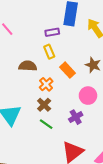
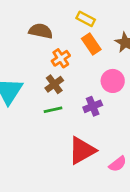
yellow rectangle: (49, 52) -> (86, 19), moved, turned -48
green line: (46, 124) -> (53, 110), turned -56

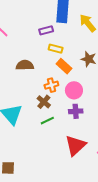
orange cross: (61, 58) -> (51, 85), moved, turned 32
pink circle: (113, 81) -> (74, 90), moved
purple cross: (93, 106) -> (76, 111), turned 32

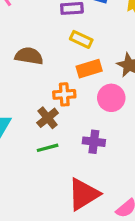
orange rectangle: (64, 66) -> (89, 69), turned -70
pink circle: (74, 90) -> (111, 98), moved

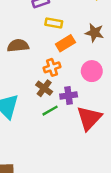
pink circle: (111, 98) -> (92, 71), moved
purple cross: (94, 142) -> (69, 95), moved
red triangle: (84, 194) -> (89, 118), moved

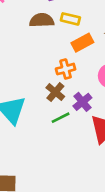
brown semicircle: (18, 46) -> (42, 20), moved
purple cross: (69, 95) -> (82, 102), turned -35

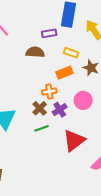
yellow rectangle: (70, 19) -> (71, 53), moved
purple cross: (82, 102) -> (60, 110), moved

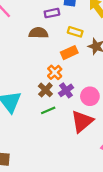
orange cross: (49, 92) -> (55, 72), turned -32
pink circle: (83, 100) -> (90, 96), moved

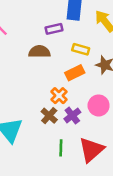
pink circle: (90, 96) -> (99, 105), moved
green line: (48, 110) -> (61, 148), moved, turned -64

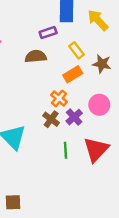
yellow rectangle: (81, 49) -> (77, 50), turned 42

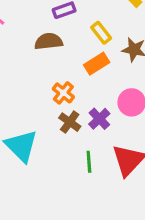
orange cross: (59, 98) -> (63, 93), moved

